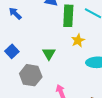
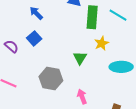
blue square: (12, 51) -> (34, 38), moved
green triangle: (49, 54) -> (80, 58), moved

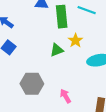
green triangle: (80, 58) -> (57, 50), moved, turned 48

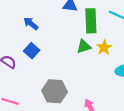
green triangle: (57, 50) -> (84, 46), moved

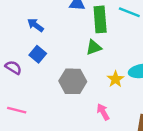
yellow star: (104, 47) -> (115, 79), moved
gray hexagon: (55, 91) -> (73, 81), moved

